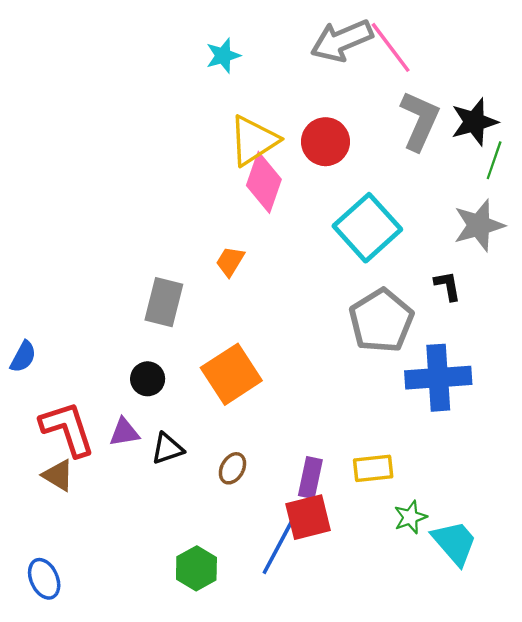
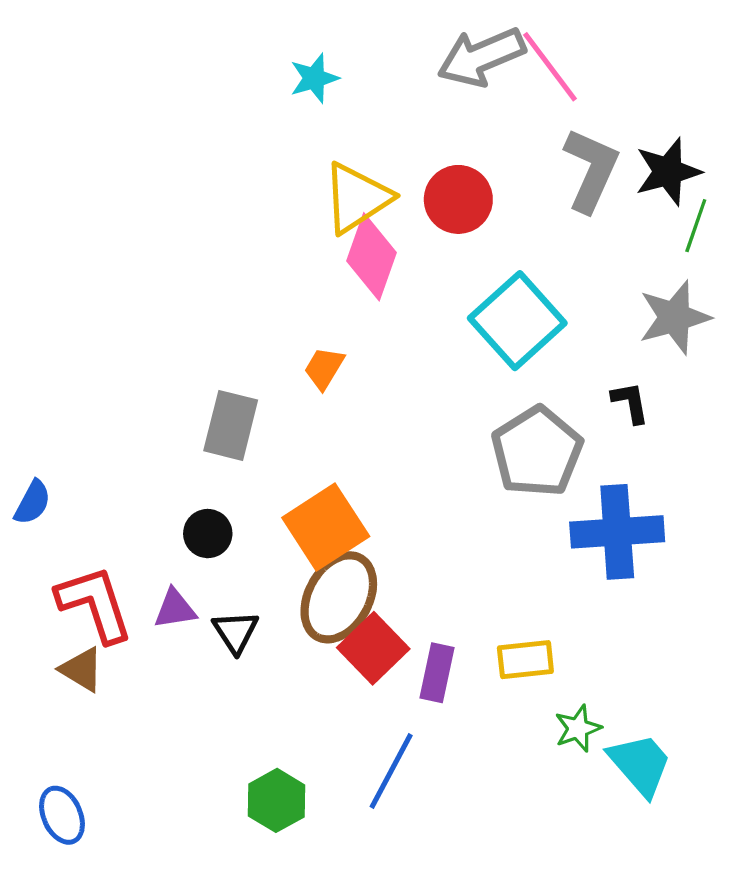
black triangle: (167, 449) -> (236, 632), turned -44
brown ellipse: (232, 468) -> (339, 597), moved, size x2.0
red square: (308, 517) -> (373, 648), moved, turned -30

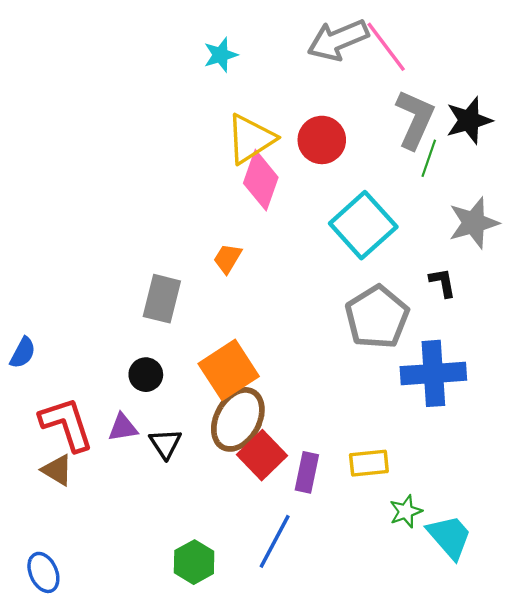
green line: (696, 226) -> (429, 158), moved

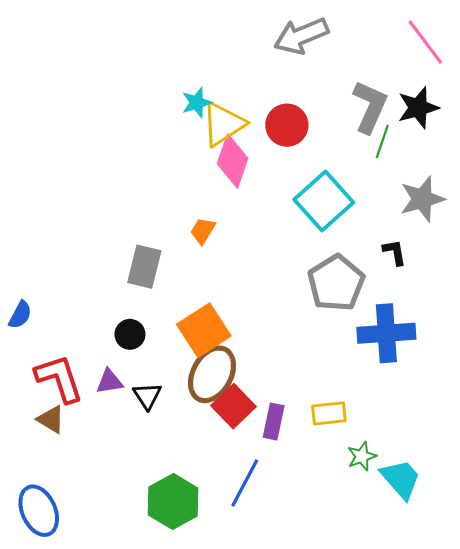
pink line: (386, 47) -> (425, 42), moved
cyan star: (221, 55) -> (197, 103), moved
green hexagon: (194, 562) -> (173, 501), size x1.4
blue ellipse: (43, 572) -> (39, 511), size x1.4

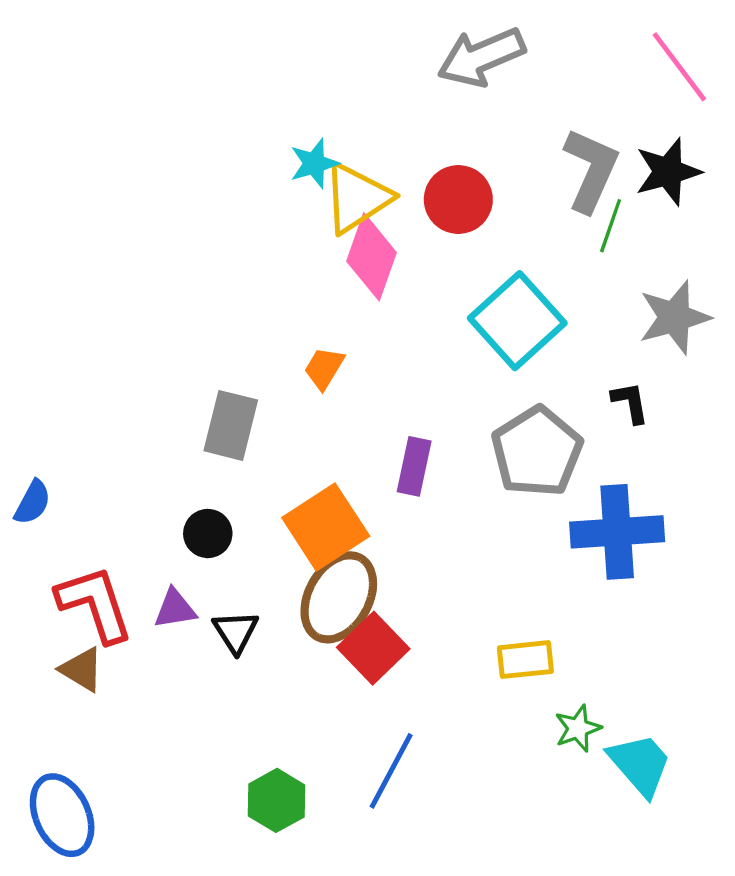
purple rectangle: (274, 421) -> (414, 466), moved
green hexagon: (173, 501) -> (277, 800), size x0.7

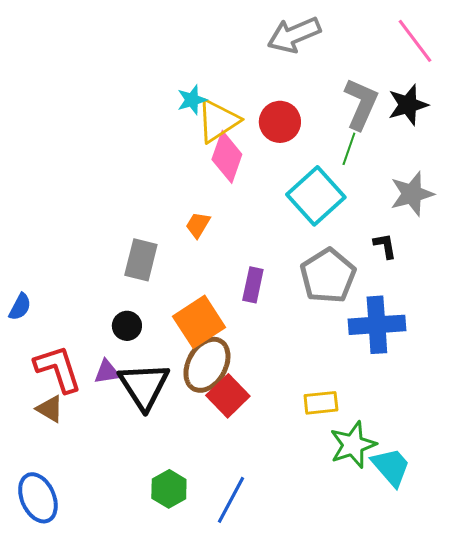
green line: (611, 226) -> (349, 149), moved
black triangle: (236, 632) -> (144, 386), size x1.8
green star: (578, 728) -> (353, 445), size x1.6
blue line: (391, 771) -> (231, 500), moved

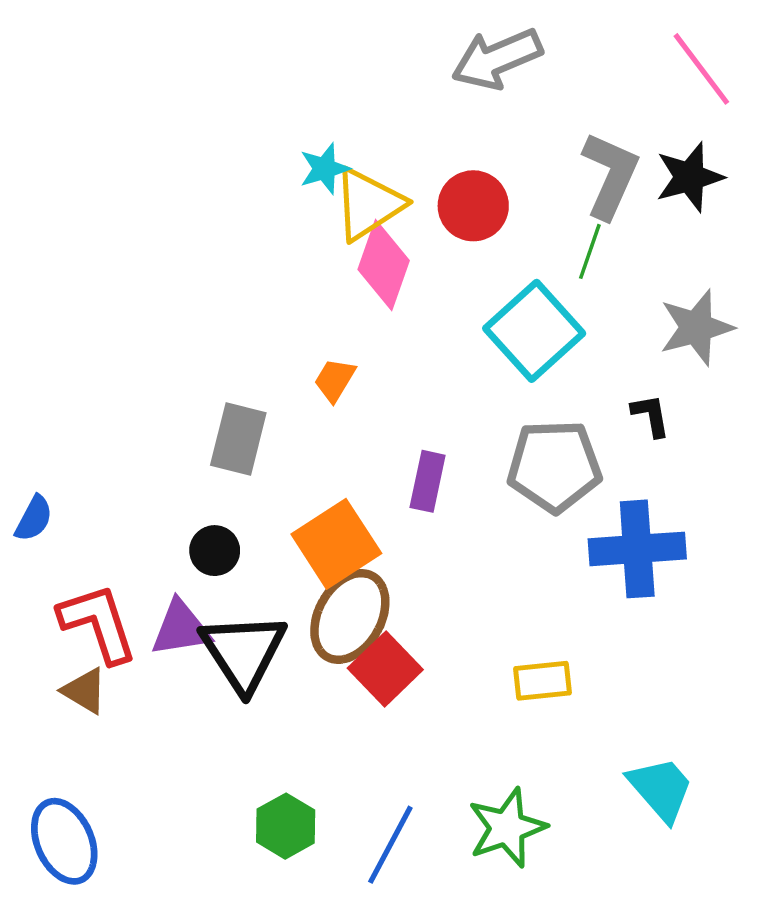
gray pentagon: (328, 276) -> (554, 466), turned 30
purple triangle: (107, 372) -> (181, 628), size x1.4
green star: (353, 445) -> (507, 828), moved

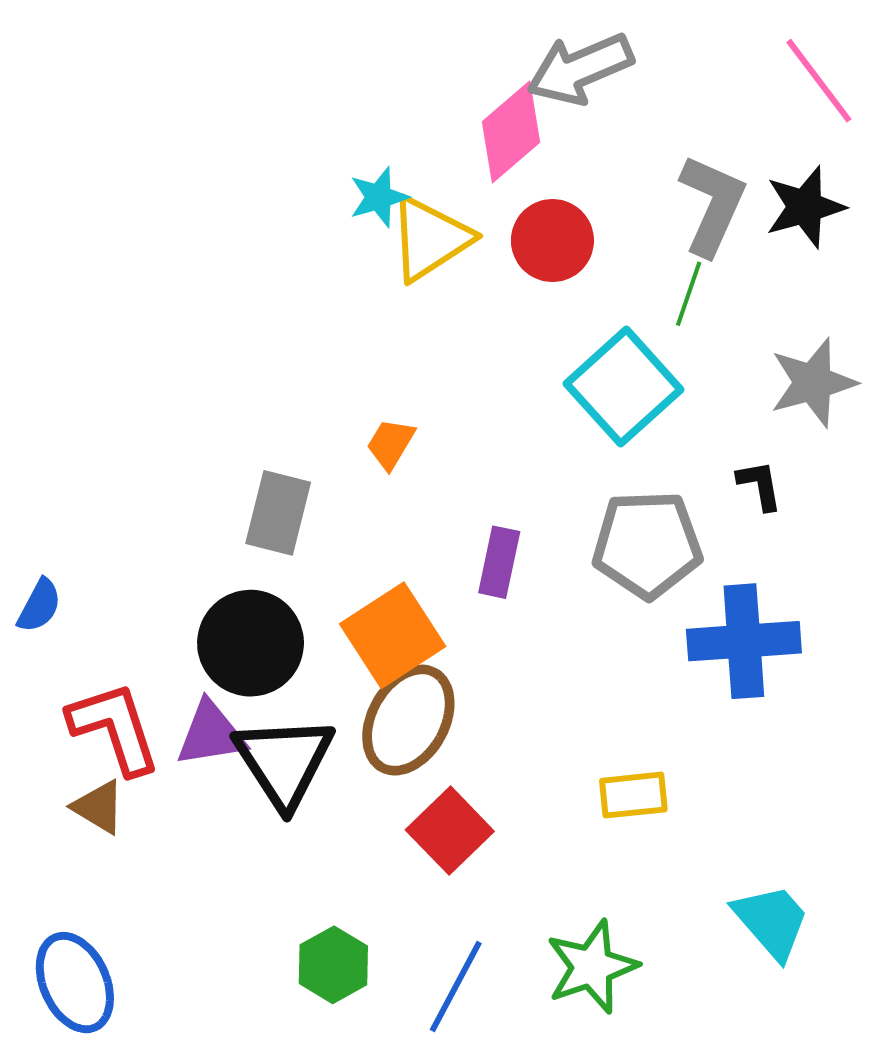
pink diamond: (384, 265) -> (511, 132), moved, turned 30
black circle: (215, 551) -> (251, 643), size x1.8
red square: (385, 669) -> (450, 831), moved

